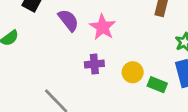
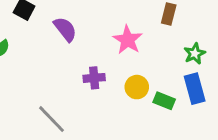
pink star: (103, 27) -> (128, 40), moved

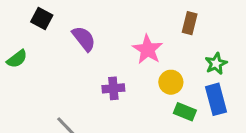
yellow circle: (137, 87) -> (171, 82), moved

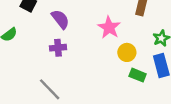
purple cross: (113, 88) -> (58, 48), moved

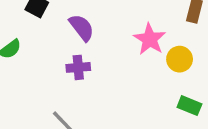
yellow circle: (127, 52) -> (180, 59), moved

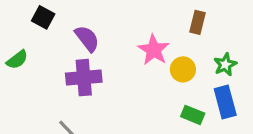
purple cross: (78, 67) -> (84, 78), size x1.5

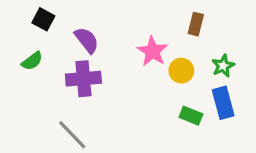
green semicircle: (17, 60) -> (32, 61), moved

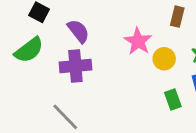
green semicircle: (32, 61) -> (29, 50), size x1.5
green rectangle: (191, 116) -> (173, 99), turned 48

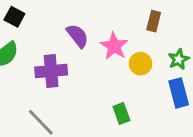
purple semicircle: (78, 31) -> (77, 36), moved
green rectangle: (173, 99) -> (121, 113), moved

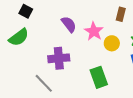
purple cross: (51, 71) -> (59, 58), moved
green rectangle: (121, 113) -> (99, 77), size x1.5

